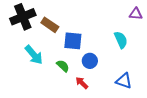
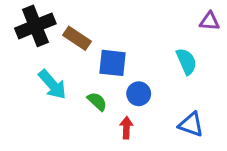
red arrow: (82, 83) -> (126, 128), turned 48

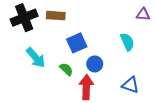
brown rectangle: (77, 38) -> (56, 16), moved, turned -30
blue square: (112, 63) -> (77, 43), turned -30
red arrow: (126, 128) -> (86, 87), size x1.6

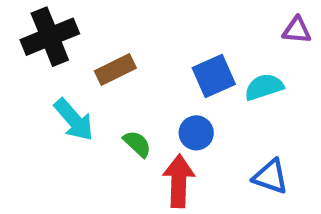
brown rectangle: (56, 16) -> (115, 69), moved, turned -30
cyan semicircle: (127, 42) -> (264, 87), turned -84
blue square: (77, 43) -> (214, 76), moved

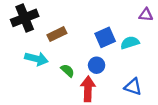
cyan arrow: (74, 120) -> (36, 59), turned -35

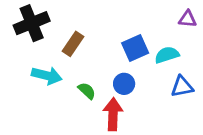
brown rectangle: (57, 34) -> (73, 44), turned -30
blue triangle: (133, 87) -> (182, 87), moved, turned -30

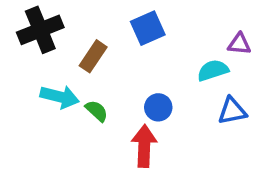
purple triangle: (188, 19) -> (239, 44), moved
blue square: (135, 48) -> (148, 28), moved
green semicircle: (87, 91) -> (97, 111), moved

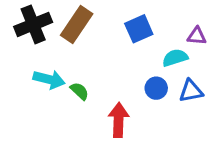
blue square: (148, 28) -> (139, 29), moved
brown rectangle: (93, 56) -> (77, 24), moved, size x1.4
blue circle: (158, 107) -> (156, 88), moved

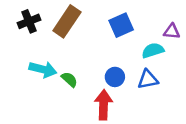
black cross: (33, 24) -> (29, 21), size x0.7
blue circle: (156, 88) -> (115, 77), moved
blue triangle: (191, 91) -> (148, 79), moved

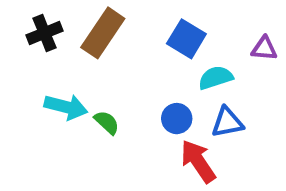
blue square: (121, 25) -> (186, 39), turned -35
cyan semicircle: (153, 50) -> (216, 78), moved
red arrow: (104, 105) -> (198, 161), moved, turned -36

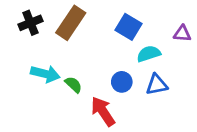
red arrow: (198, 161) -> (103, 111), moved

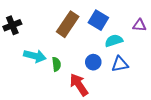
black cross: (30, 23) -> (12, 25), moved
brown rectangle: (71, 23) -> (68, 24), moved
green semicircle: (73, 85) -> (56, 64), turned 40

